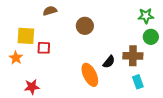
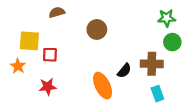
red star: (32, 87) -> (48, 87), moved

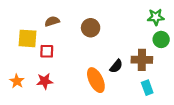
brown semicircle: (57, 12) -> (52, 21), moved
orange star: (18, 66) -> (17, 81), moved

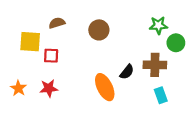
green star: (156, 17) -> (158, 25), moved

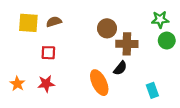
green star: (158, 25) -> (160, 19), moved
brown circle: (99, 30) -> (107, 28), moved
yellow square: (30, 42) -> (28, 23), moved
brown cross: (155, 65) -> (127, 44), moved

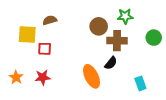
green star: (160, 19) -> (125, 16), moved
yellow square: (28, 23) -> (27, 35), moved

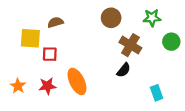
green star: (125, 16) -> (152, 18), moved
brown circle: (99, 26) -> (111, 18), moved
brown cross: (117, 41) -> (130, 45), turned 30
orange ellipse: (92, 76) -> (77, 81), moved

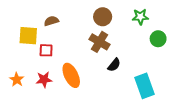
brown cross: (130, 45) -> (99, 42), moved
cyan rectangle: (157, 93) -> (145, 86), size x1.6

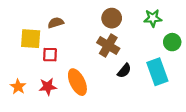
cyan rectangle: (145, 86) -> (157, 72), moved

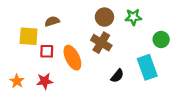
green star: (153, 18) -> (133, 17), moved
black semicircle: (124, 71) -> (117, 76), moved
orange ellipse: (77, 82) -> (72, 58), moved

